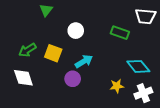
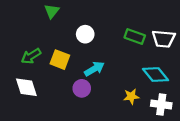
white trapezoid: (145, 16) -> (164, 39), moved
white cross: (143, 93) -> (161, 104), turned 30

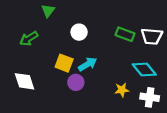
green arrow: (31, 56) -> (29, 39), moved
yellow square: (60, 60) -> (64, 63), moved

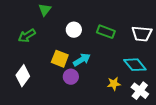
green rectangle: (125, 34) -> (106, 32), moved
white diamond: (24, 81) -> (23, 76), turned 55
white cross: (150, 97) -> (140, 91), turned 30

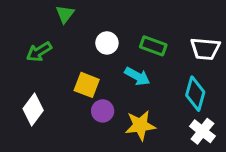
cyan arrow: (82, 60) -> (137, 76), moved, turned 60
cyan diamond: (135, 65) -> (195, 94), turned 55
yellow star: (114, 84) -> (140, 125), moved, size x1.5

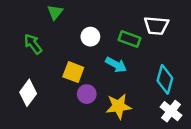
white trapezoid: (205, 49) -> (156, 26), moved
green arrow: (39, 52) -> (33, 44), turned 85

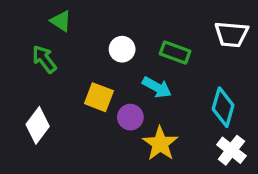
green triangle: (55, 12) -> (61, 21), moved, turned -35
white trapezoid: (156, 26) -> (231, 34), moved
purple circle: (87, 94) -> (130, 117), moved
yellow star: (118, 106) -> (160, 144), turned -30

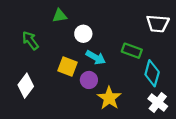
green triangle: (61, 21) -> (60, 16), moved, turned -42
green rectangle: (175, 52) -> (132, 51), moved
cyan arrow: (157, 87) -> (96, 57), moved

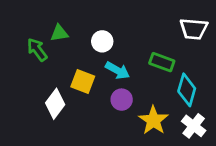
green triangle: (60, 16) -> (59, 33), moved
purple circle: (89, 80) -> (122, 100), moved
white diamond: (26, 86) -> (55, 104), moved
yellow star: (109, 98) -> (153, 120), moved

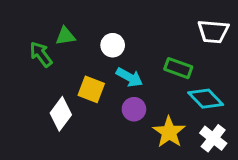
cyan diamond: (187, 90) -> (206, 99), turned -60

